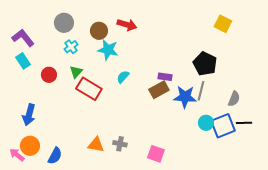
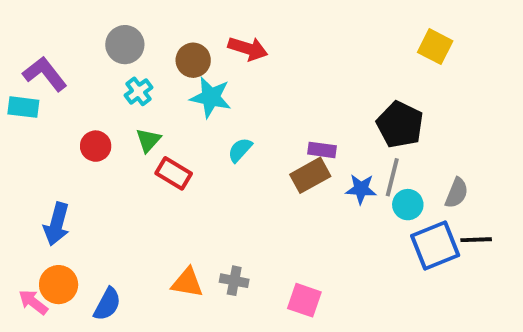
cyan rectangle: (23, 61) -> (23, 107), moved, turned -49
red rectangle: (89, 89) -> (174, 173), size x0.7
blue star: (185, 97) -> (361, 189), size x0.7
cyan circle: (206, 123) -> (408, 205), moved

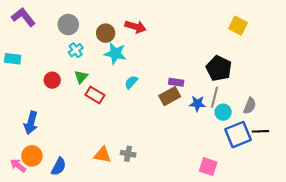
purple L-shape: (45, 74) -> (23, 17), moved
pink square: (304, 300) -> (208, 167), moved

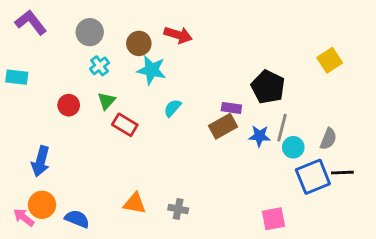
yellow square: (238, 26) -> (330, 60), moved, turned 30
black pentagon: (219, 68) -> (268, 87), moved
gray cross: (128, 154) -> (178, 209), moved
blue semicircle: (59, 167) -> (77, 219), turned -96
pink square: (208, 167) -> (274, 219), turned -30

